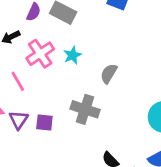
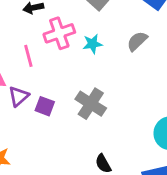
gray semicircle: (109, 74) -> (137, 41), moved

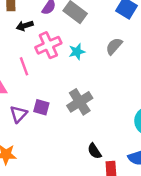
purple triangle: (19, 96) -> (19, 114), moved
gray cross: (91, 104) -> (80, 102), turned 30

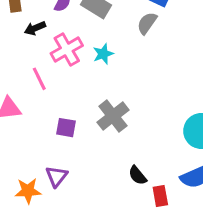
gray semicircle: (114, 46) -> (147, 23), moved
purple triangle: (19, 114) -> (57, 176), moved

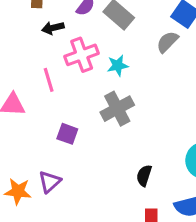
gray cross: (113, 116) -> (117, 109), moved
black semicircle: (138, 175) -> (144, 176), moved, turned 48

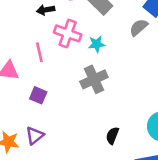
pink cross: (82, 55) -> (68, 33), turned 36
purple square: (67, 134) -> (38, 95), moved

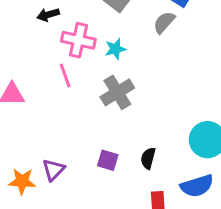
pink line: (39, 52) -> (65, 76), moved
purple square: (38, 95) -> (108, 160), moved

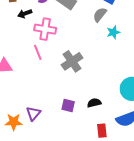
cyan star: (115, 49) -> (113, 32), moved
black semicircle: (148, 158) -> (94, 103), turned 64

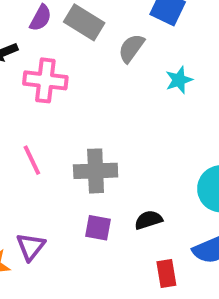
gray semicircle: (100, 15) -> (131, 48), moved
pink line: (38, 52) -> (32, 160), moved
gray cross: (72, 61) -> (96, 171), moved, turned 35

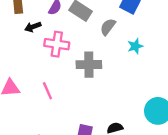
gray cross: (96, 171) -> (89, 65), moved

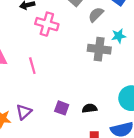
gray cross: (89, 65) -> (99, 49), moved

